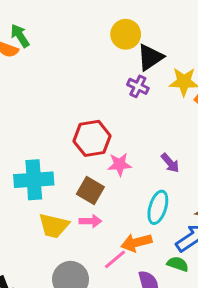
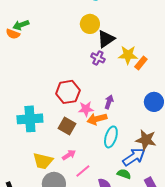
green arrow: (20, 36) -> (21, 25), turned -77
purple arrow: (170, 163) -> (109, 102), moved, turned -120
pink arrow: (90, 221) -> (69, 155), moved, turned -32
yellow trapezoid: (54, 226) -> (43, 161), moved
orange arrow: (136, 243) -> (97, 119), moved

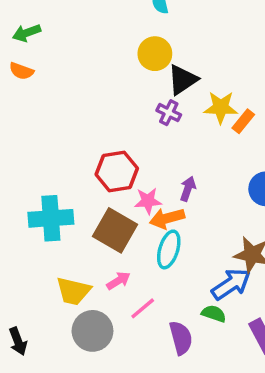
green arrow: (21, 25) -> (27, 33), moved
brown square: (67, 126) -> (115, 230), size x1.4
cyan ellipse: (111, 137) -> (169, 249), moved

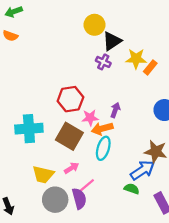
purple semicircle: (181, 338) -> (79, 199), moved

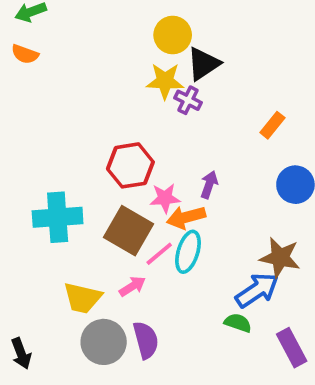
yellow star: (136, 59) -> (165, 81), moved
orange rectangle: (150, 67) -> (272, 125), moved
pink line: (87, 185) -> (159, 254), moved

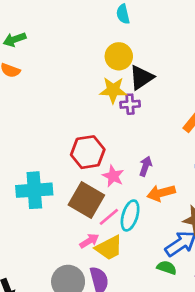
purple cross: (188, 100) -> (130, 104), turned -30
pink star: (165, 198) -> (113, 176), turned 30
orange arrow: (186, 217) -> (161, 193), moved
yellow trapezoid: (82, 298) -> (109, 248), moved, turned -40

